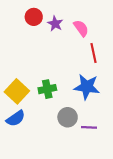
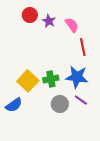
green cross: (47, 89) -> (51, 79), moved
yellow square: (17, 91) -> (28, 81), moved
purple line: (89, 127) -> (81, 100), moved, turned 32

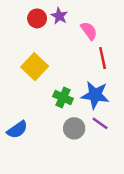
purple star: (49, 21) -> (59, 16), moved
green cross: (51, 79) -> (63, 97), turned 35
yellow square: (28, 81) -> (35, 67), moved

